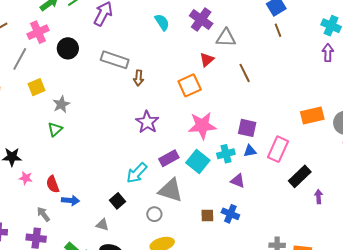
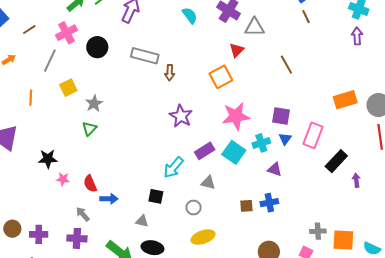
brown line: (245, 73) -> (286, 65), moved
blue triangle: (250, 151) -> (285, 139), turned -40
gray triangle: (171, 190) -> (208, 183), size x0.6
black square: (118, 201) -> (156, 196), turned -35
blue cross: (230, 214) -> (269, 203), turned -30

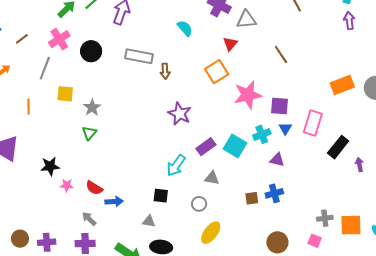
cyan semicircle: (190, 15) -> (185, 28), moved
yellow square: (68, 88) -> (65, 94), turned 36
pink star: (236, 116) -> (248, 95), moved
red semicircle: (90, 184) -> (94, 188), turned -30
yellow ellipse: (203, 237) -> (211, 233), turned -30

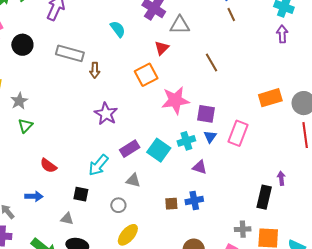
green triangle: (89, 133) -> (25, 126), moved
black rectangle: (338, 147) -> (264, 197), moved, turned -30
red semicircle: (94, 188) -> (48, 166), moved

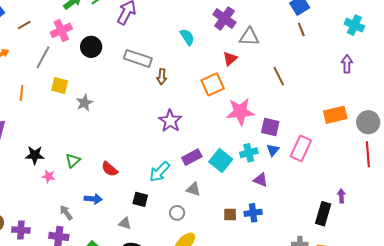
purple arrow: (282, 34) -> (347, 64), moved
green triangle: (25, 126) -> (73, 161), moved

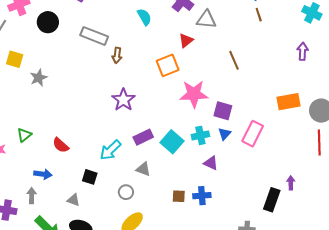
gray arrow: (66, 213) -> (32, 196), moved, turned 35

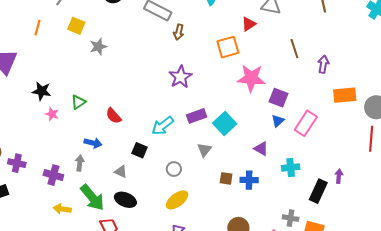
purple arrow: (303, 51) -> (323, 64), moved
cyan cross: (200, 135) -> (291, 167), moved
gray triangle: (143, 169) -> (204, 150), moved, turned 42

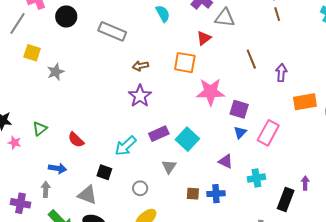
brown arrow: (179, 32) -> (140, 66), moved, turned 70
orange square: (228, 47) -> (185, 63), turned 30
gray triangle: (121, 172) -> (87, 195), size x1.5

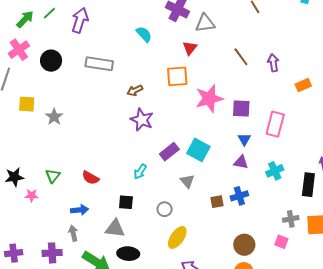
orange rectangle: (305, 102) -> (303, 85), size x0.7
blue triangle: (240, 132) -> (244, 139), moved
cyan arrow: (126, 146) -> (140, 172), size x0.7

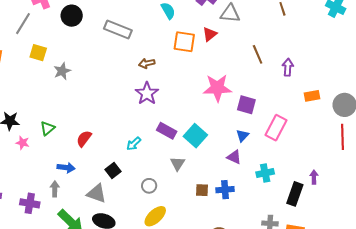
orange square: (177, 76) -> (184, 42), moved
purple rectangle: (169, 152) -> (167, 131), turned 54
red semicircle: (90, 178) -> (84, 139), turned 84
black square: (126, 202) -> (113, 170), turned 35

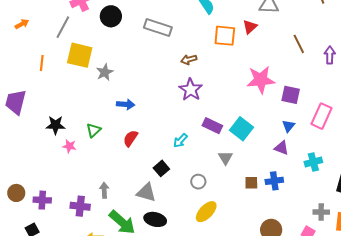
yellow square: (38, 53) -> (80, 55), size x1.5
blue arrow: (66, 168) -> (126, 104), moved

